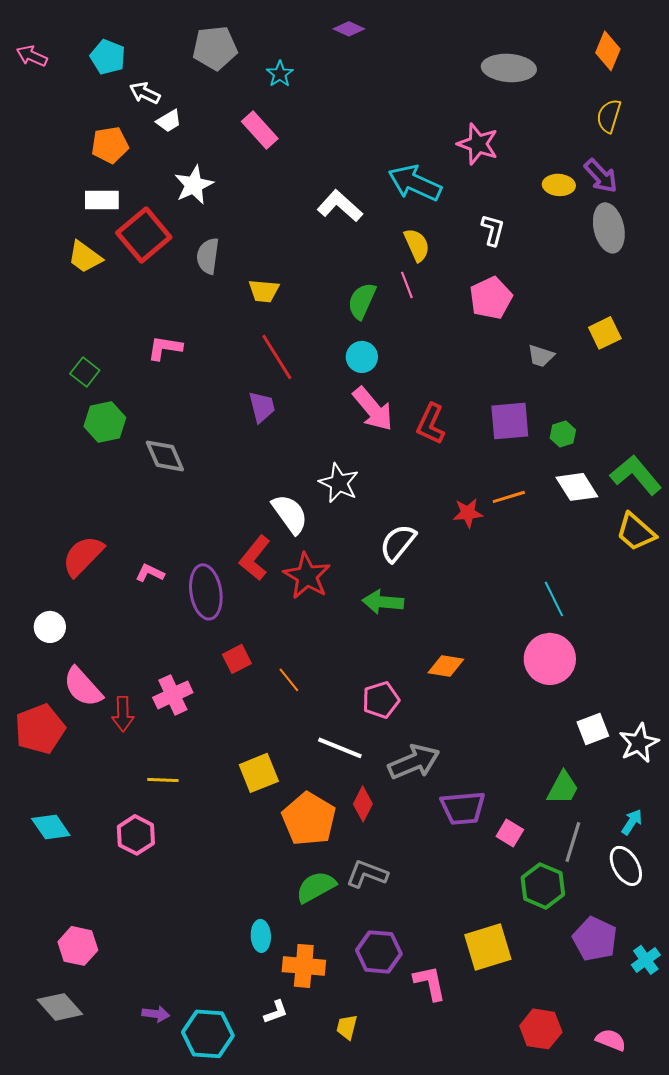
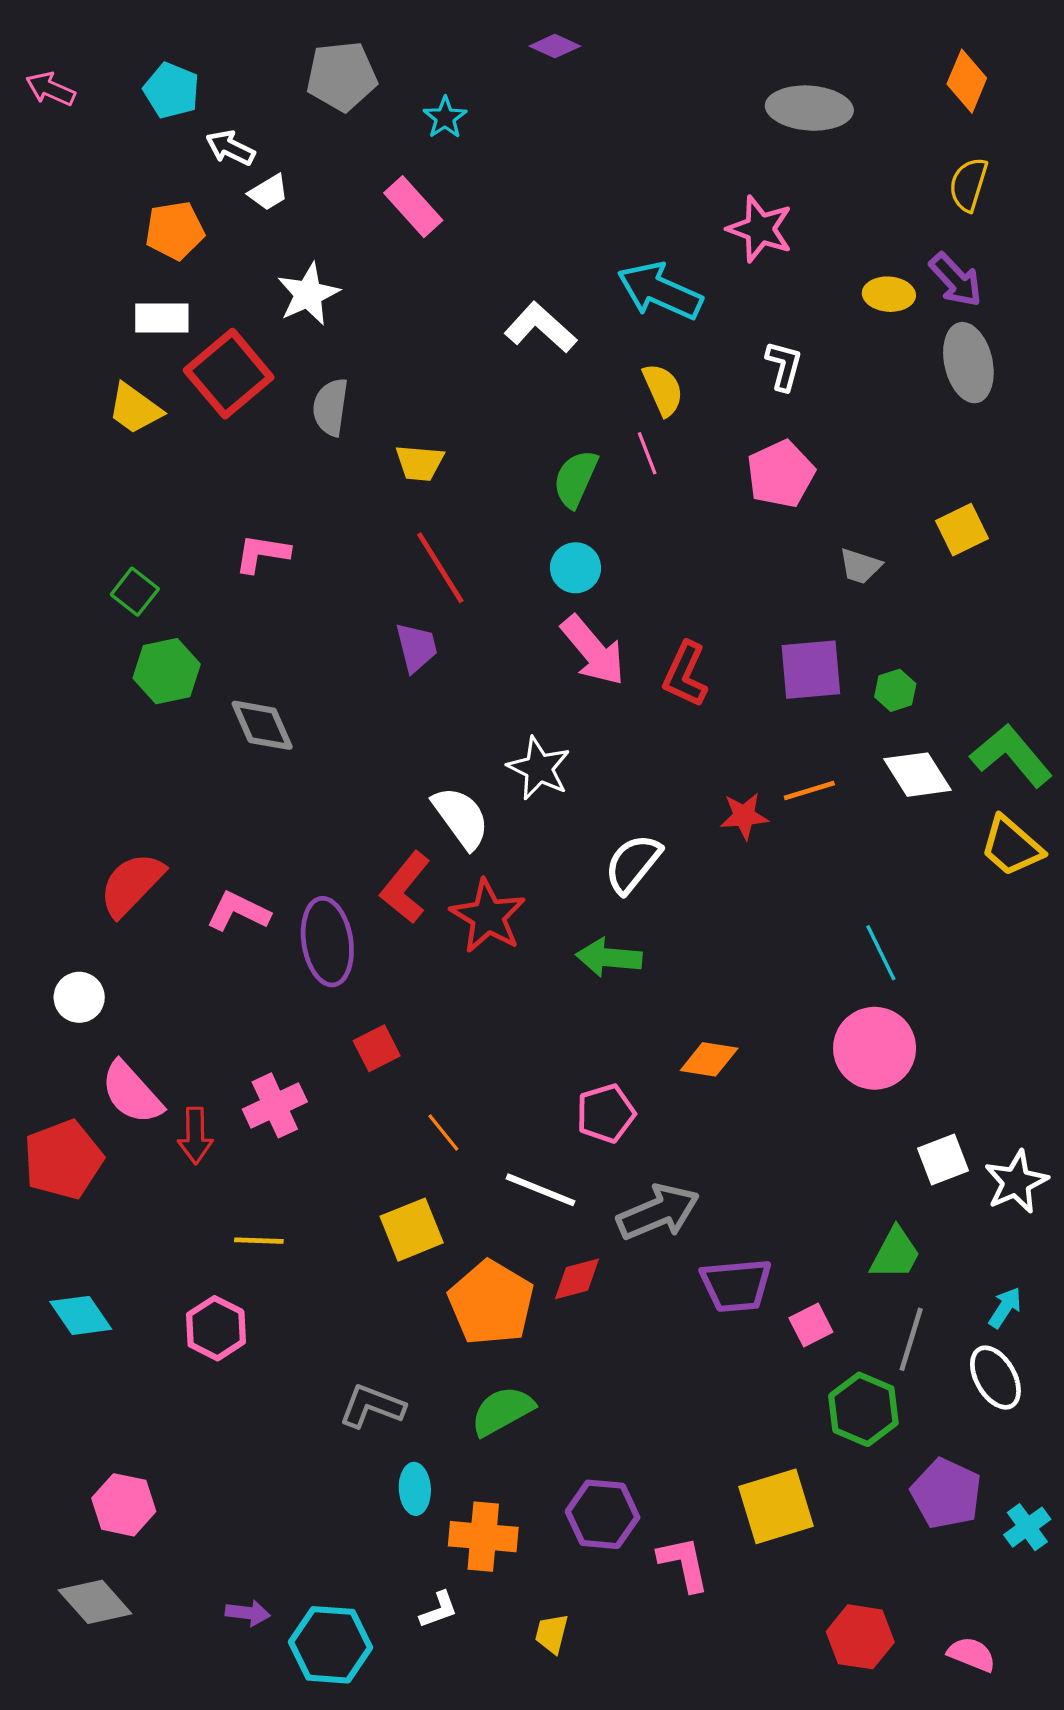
pink L-shape: (150, 573) -> (238, 911), size x1.4
orange line: (289, 680) -> (443, 1133), moved
red diamond: (363, 804) -> (577, 1279), turned 48
pink square: (510, 833) -> (811, 1325), turned 32
gray L-shape: (367, 874) -> (372, 1406), moved

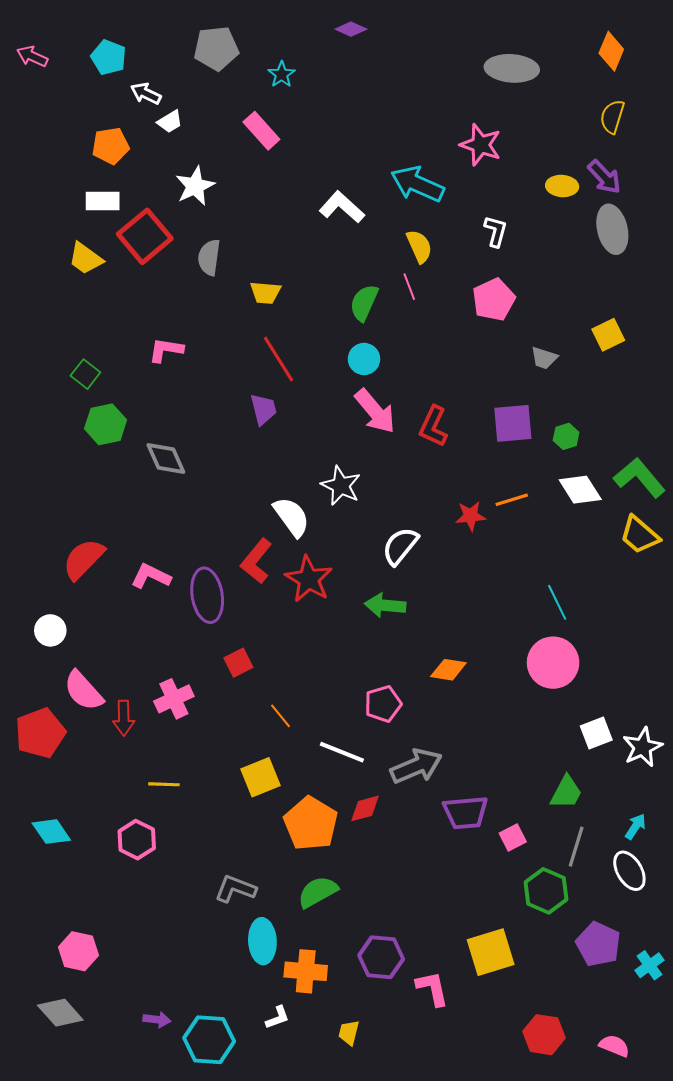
cyan ellipse: (415, 1489) -> (262, 941), size x1.4

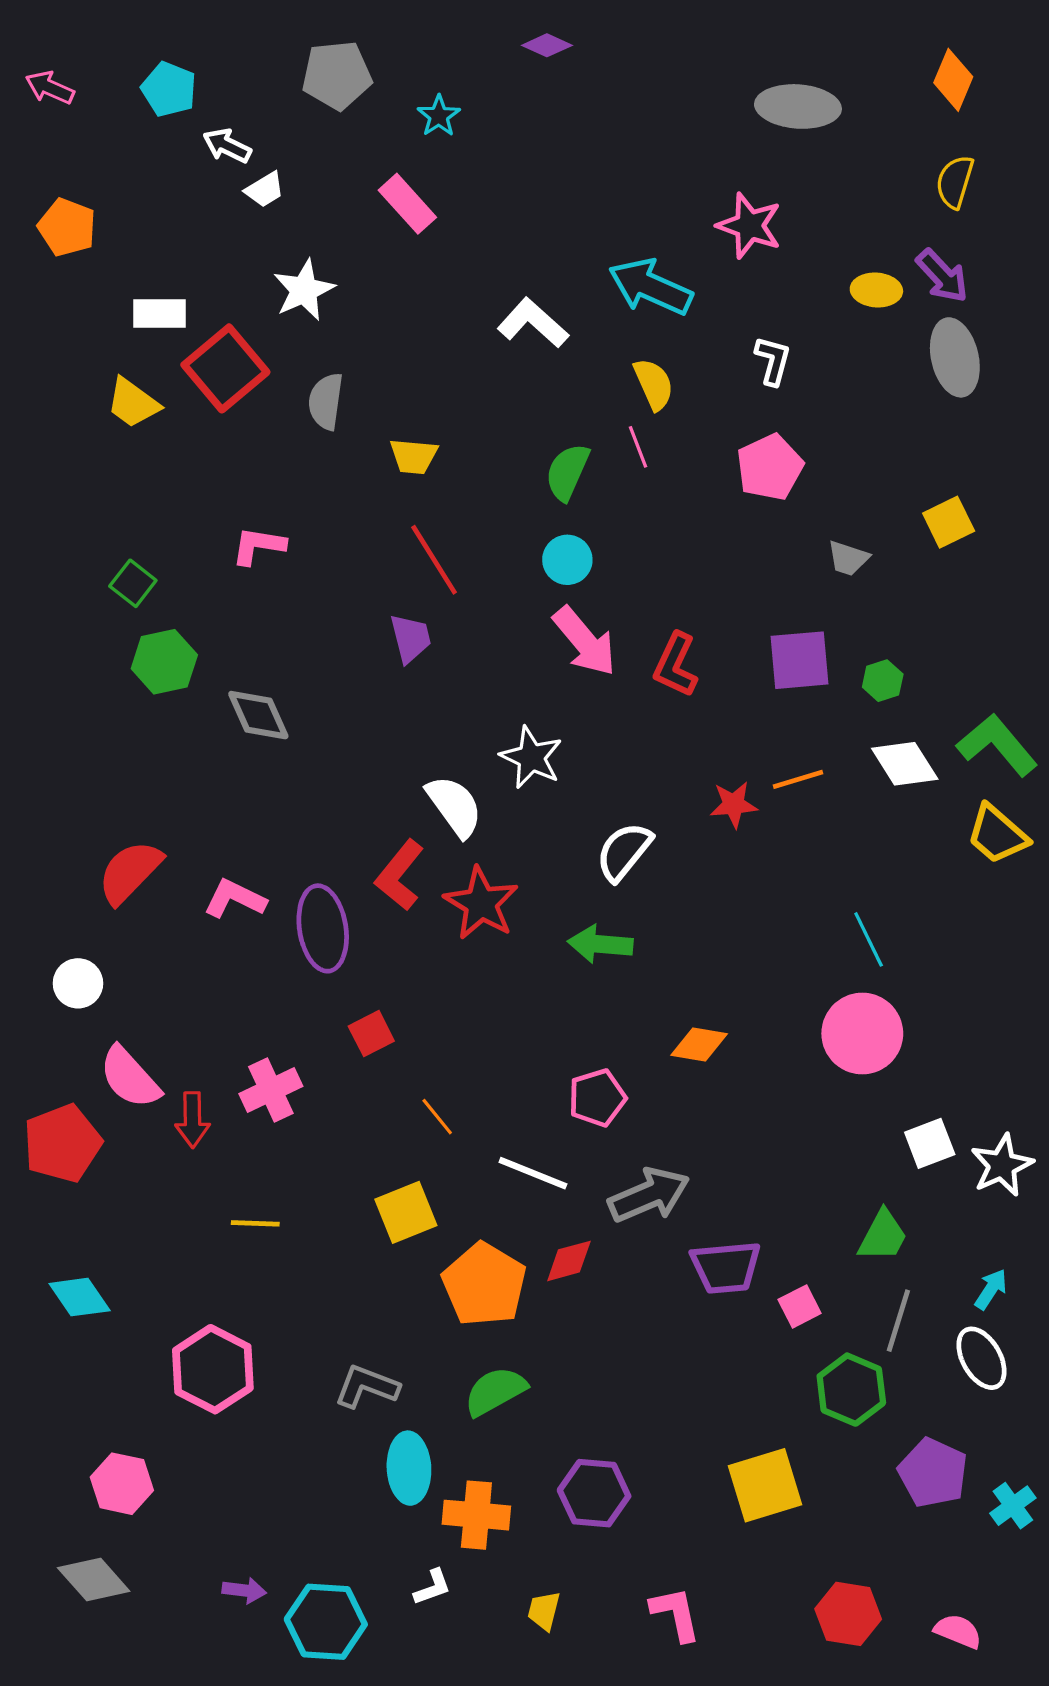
orange pentagon: (111, 146) -> (67, 227), moved, turned 30
pink hexagon: (137, 840) -> (213, 1369), moved, size x1.4
pink L-shape: (432, 988) -> (676, 1614), moved

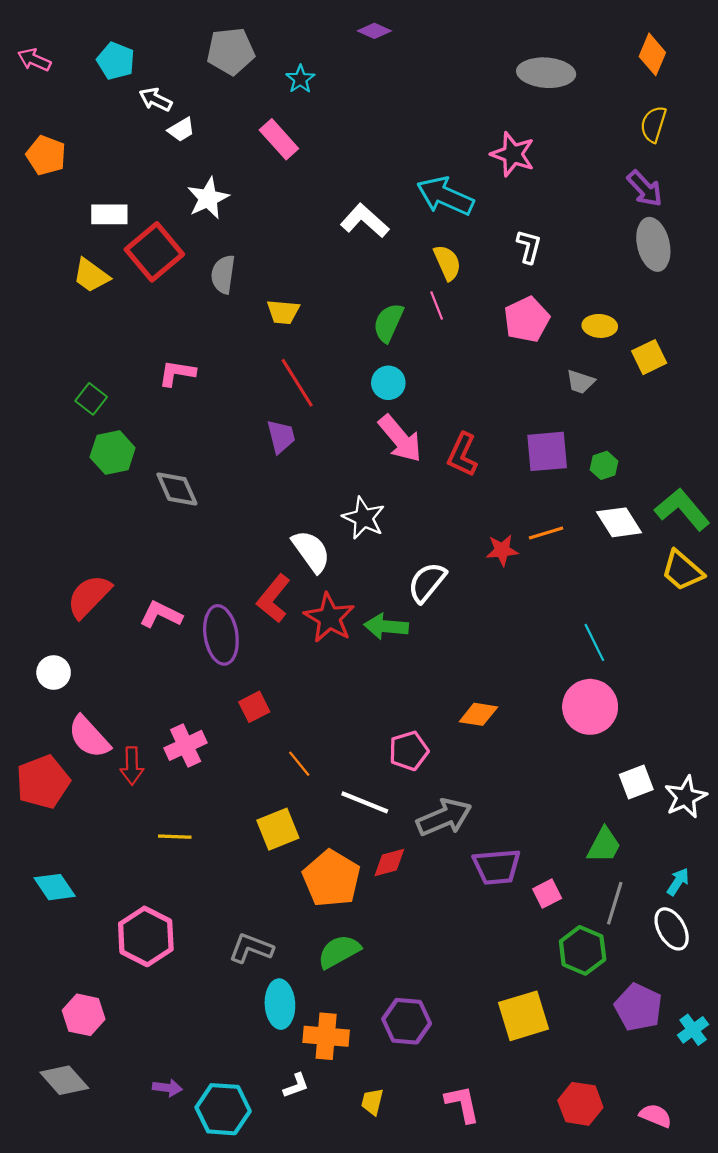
yellow ellipse: (876, 290) -> (600, 326), moved
green arrow: (600, 944) -> (386, 626), moved

